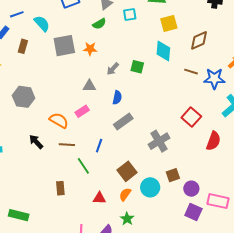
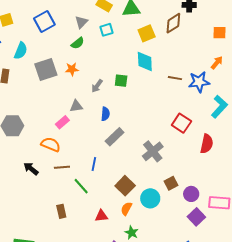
cyan semicircle: (42, 24) -> (21, 51), turned 72
brown diamond: (199, 40) -> (173, 23), moved
pink rectangle: (82, 111) -> (62, 122), moved
purple square: (193, 212) -> (196, 217), turned 30

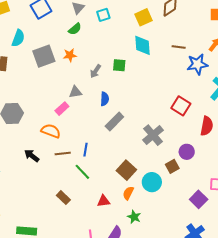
brown line: (175, 78) -> (179, 47), moved
blue line: (94, 164) -> (86, 150), moved
purple circle: (191, 194) -> (187, 152), moved
brown rectangle: (61, 211) -> (63, 198), turned -32

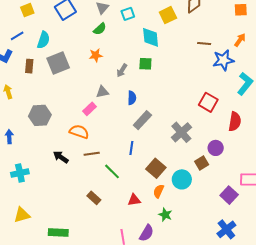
cyan diamond: (143, 45) -> (151, 37), moved
gray square: (44, 56) -> (58, 63), moved
blue line: (86, 150) -> (131, 148), moved

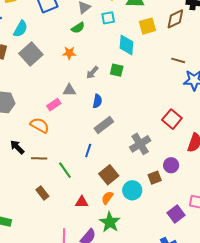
gray square: (58, 63) -> (31, 54), turned -30
brown line: (92, 154) -> (39, 158), moved
green star: (165, 215) -> (110, 222), size x1.5

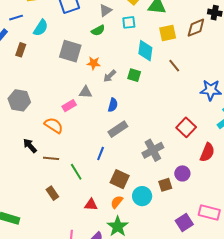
orange star: (69, 53) -> (94, 63), moved
gray square: (31, 54) -> (70, 51), moved, turned -35
brown line: (178, 60) -> (174, 66), moved, turned 32
brown square: (109, 175) -> (120, 179), turned -30

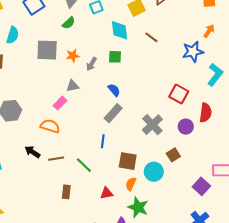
blue semicircle: (113, 105) -> (114, 90), moved, turned -40
purple circle: (182, 173) -> (186, 127), moved
brown rectangle: (52, 193) -> (66, 192), turned 56

